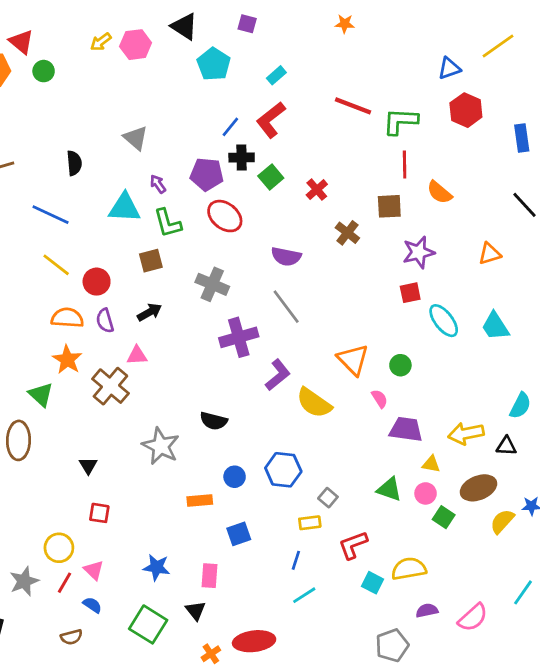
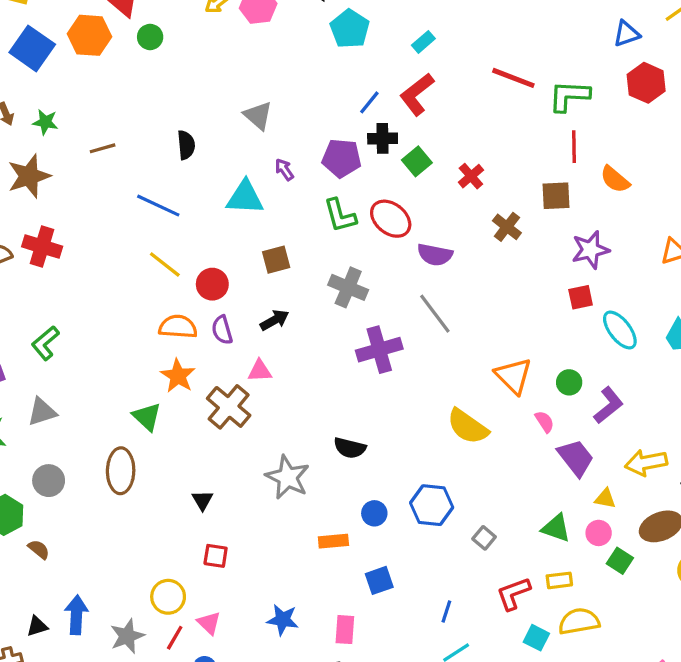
red ellipse: (225, 216) -> (391, 219), moved
green L-shape: (168, 223) -> (340, 215), moved
purple L-shape: (278, 375) -> (608, 405), moved
purple trapezoid: (406, 429) -> (576, 458), turned 44
yellow rectangle: (310, 523) -> (559, 580), moved

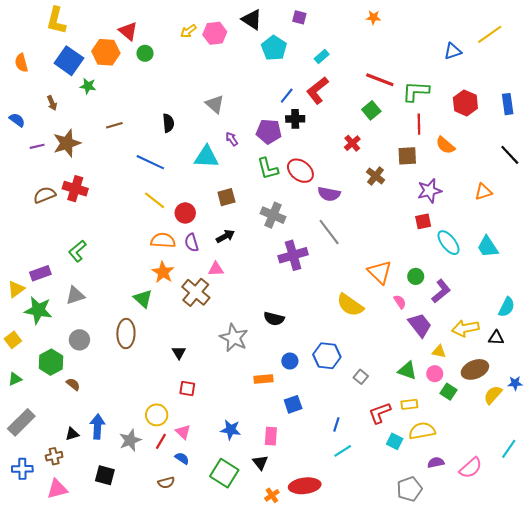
red hexagon: (646, 83) -> (465, 103), moved
green star: (45, 122) -> (88, 86), moved
green square: (417, 161) -> (371, 110), moved

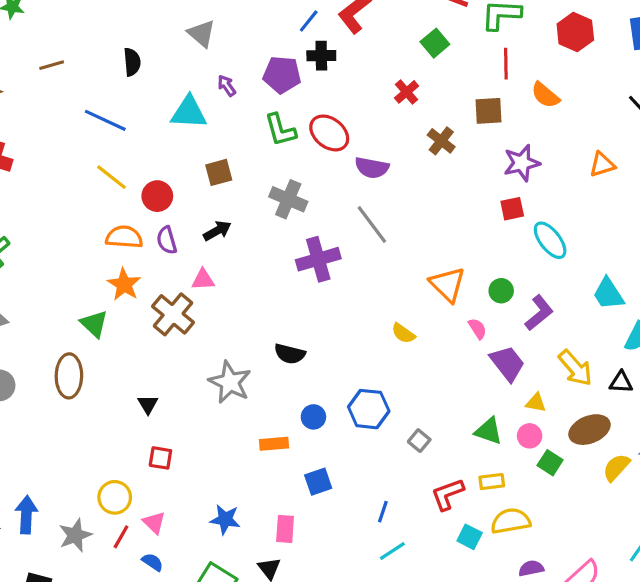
cyan trapezoid: (488, 247) -> (608, 294), moved
yellow semicircle: (350, 305) -> (403, 333), size x0.6
yellow arrow: (465, 328) -> (575, 368), turned -120

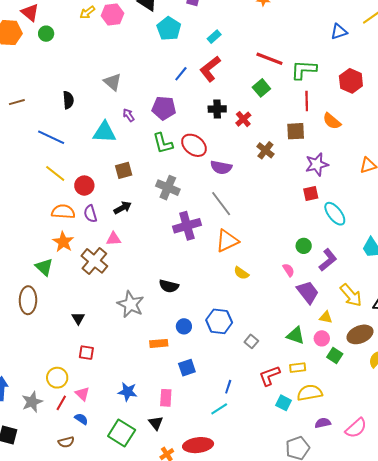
black cross: (321, 56) -> (217, 109), moved
orange triangle: (448, 284) -> (227, 241), moved, turned 50
cyan line: (392, 551) -> (219, 409), moved

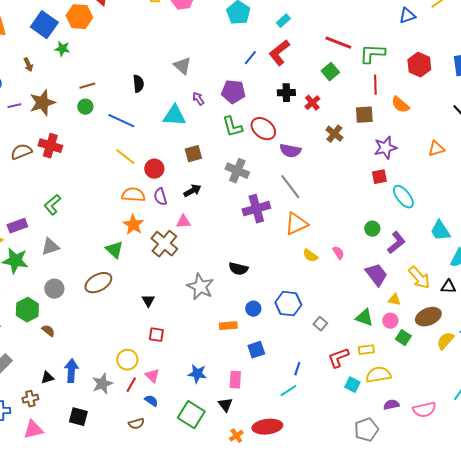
green circle: (46, 34) -> (85, 107), moved
pink semicircle: (289, 270) -> (338, 253), moved
brown ellipse: (28, 300) -> (98, 283), turned 60
pink semicircle: (356, 428) -> (424, 410), turned 30

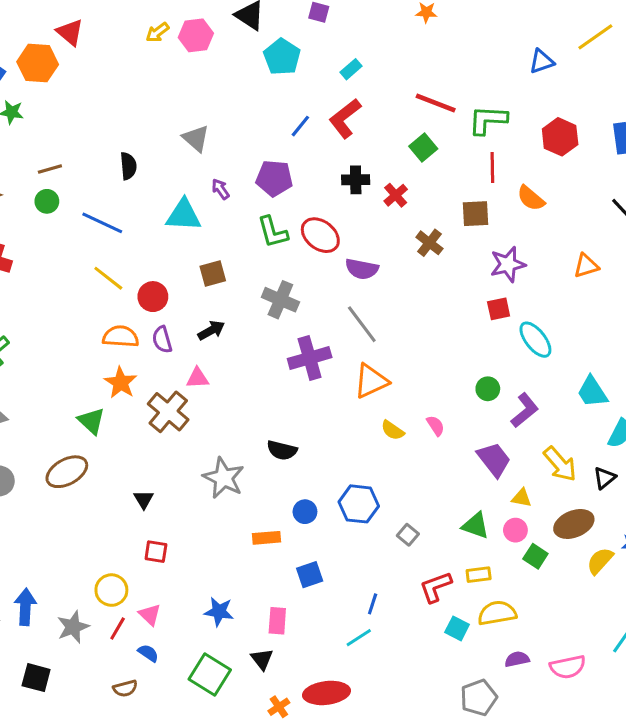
black triangle: (448, 287) -> (605, 478), turned -42

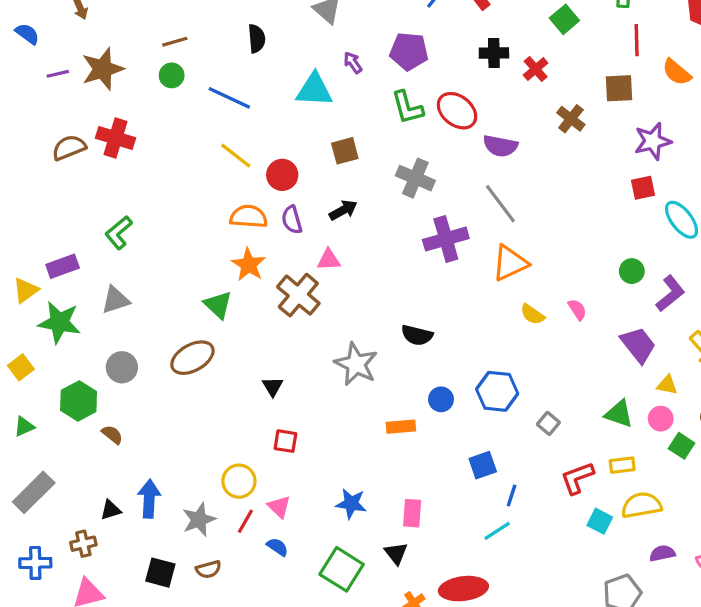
blue square: (310, 575) -> (483, 465), moved
brown semicircle: (125, 688) -> (208, 569), moved

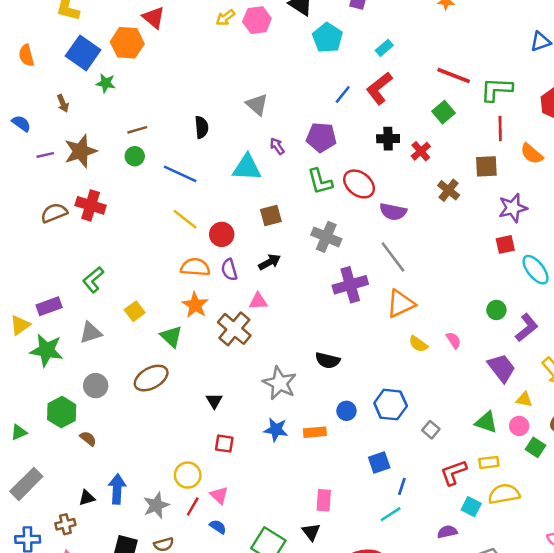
yellow square: (21, 367) -> (135, 311), moved
blue star: (351, 504) -> (276, 430), moved
purple semicircle: (662, 553) -> (447, 532), moved

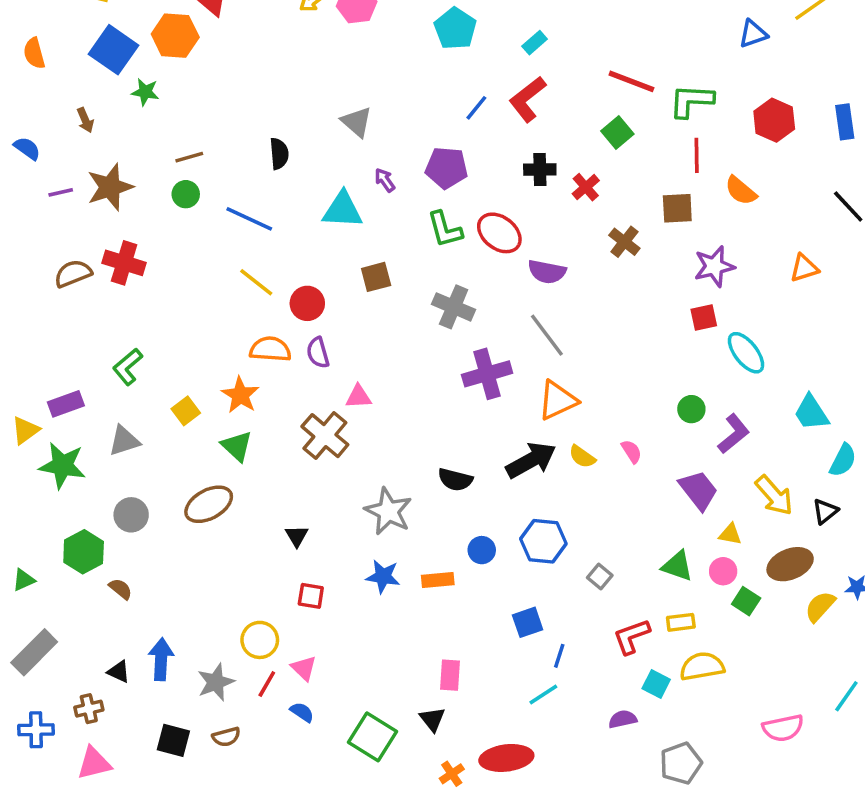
black arrow: (270, 262) -> (531, 460), moved, size x1.6
orange star: (195, 305) -> (240, 395), moved
black triangle: (87, 498) -> (119, 672), turned 42

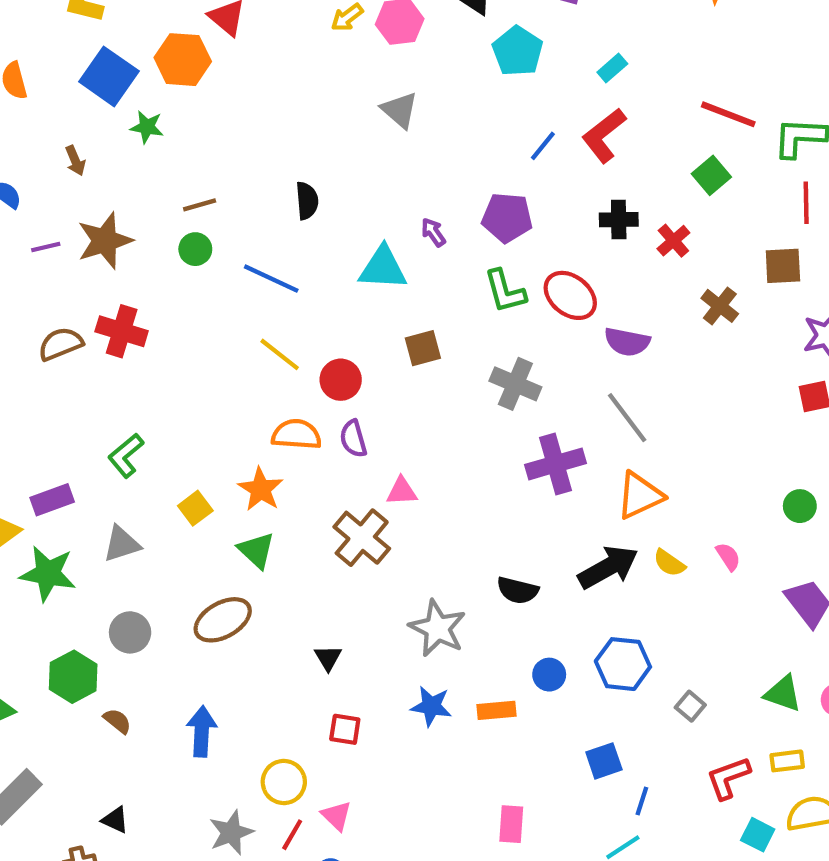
gray triangle: (357, 122) -> (400, 110), moved
blue arrow: (161, 659) -> (202, 731), moved

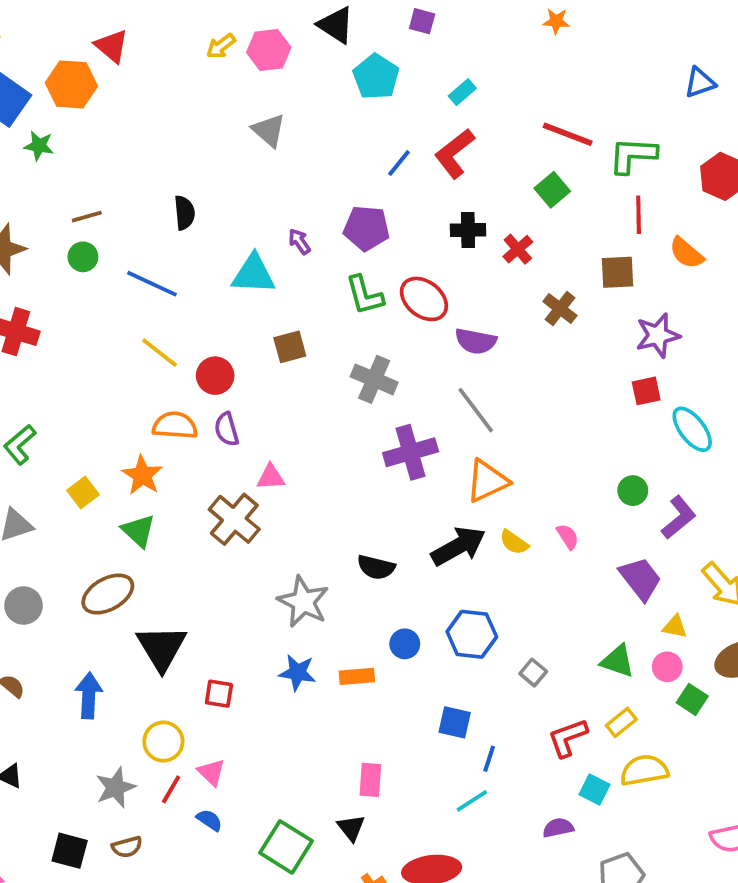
black triangle: (328, 658) -> (161, 648), moved, size x2.0
blue square: (604, 761) -> (455, 722), turned 32
yellow rectangle: (787, 761) -> (621, 722), turned -32

